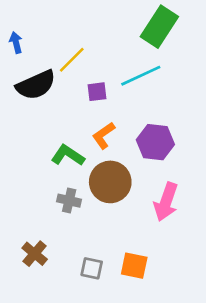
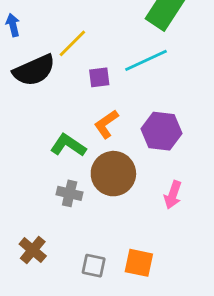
pink arrow: (166, 202) -> (173, 195), size x0.7

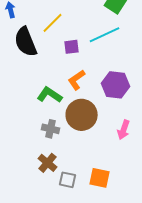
black semicircle: (34, 70) -> (26, 42), turned 92
brown cross: (33, 250) -> (48, 163), moved

